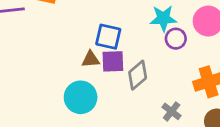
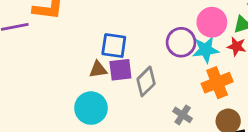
cyan star: (163, 18) -> (206, 50), moved
purple circle: (176, 39) -> (181, 42), size x1.4

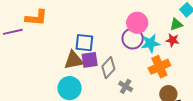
pink circle: (212, 22) -> (137, 23), moved
brown triangle: (98, 69) -> (74, 60), size x1.5
gray cross: (183, 115) -> (126, 86), moved

